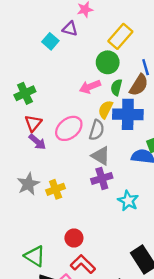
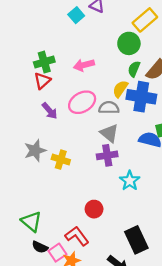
pink arrow: (90, 87) -> (84, 65), moved
red triangle: (33, 123) -> (42, 81), moved
gray semicircle: (97, 130) -> (109, 108), turned -114
yellow cross: (56, 189) -> (61, 160), turned 30
red circle: (74, 238) -> (94, 209), moved

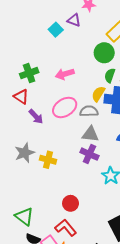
red triangle: (42, 81) -> (21, 97), moved, turned -42
gray triangle: (109, 133) -> (90, 134), turned -30
purple cross: (107, 155) -> (89, 154), turned 36
red circle: (94, 209) -> (71, 203), moved

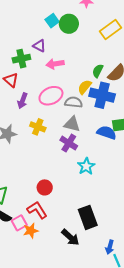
purple triangle: (74, 20) -> (39, 46), moved
green circle: (104, 53) -> (69, 24), moved
purple arrow: (36, 117) -> (23, 101), turned 56
yellow cross: (48, 160) -> (38, 127), moved

